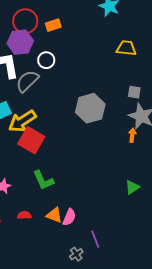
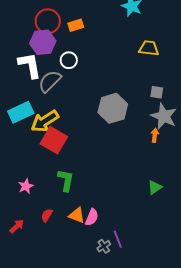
green L-shape: (43, 180) -> (66, 180), turned -145
red semicircle: (24, 215) -> (47, 215), turned -56
gray cross: (76, 254) -> (104, 246), moved

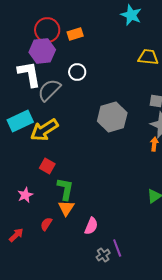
white circle: (69, 60) -> (77, 72), moved
red square: (54, 140) -> (47, 166), moved, size x0.6
orange triangle: (77, 215) -> (66, 208), moved, turned 42

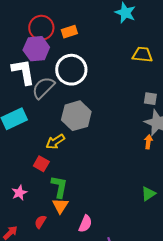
white circle: (77, 72) -> (71, 70), size x1.8
gray hexagon: (112, 117) -> (76, 116), moved
yellow arrow: (44, 130) -> (55, 142), moved, size x0.7

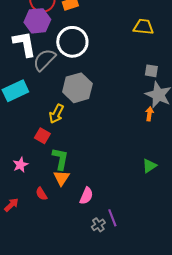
yellow arrow: (55, 142) -> (56, 114), turned -30
red semicircle: (40, 222) -> (41, 194), turned -64

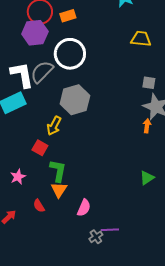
white L-shape: (24, 44) -> (22, 75), moved
purple line: (112, 218) -> (110, 230), turned -72

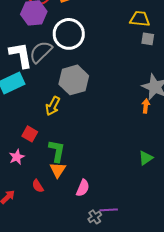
gray square: (149, 83) -> (148, 39), moved
red square: (40, 148) -> (30, 134), moved

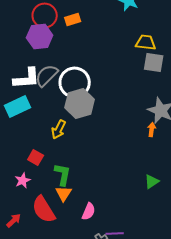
white circle: (69, 34) -> (75, 82), moved
gray square: (148, 39) -> (154, 62), size x1.5
white L-shape: (21, 55) -> (27, 78), turned 96
red semicircle: (38, 186) -> (44, 209), size x2.0

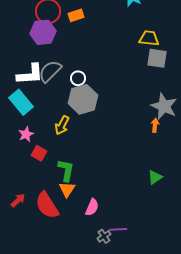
white circle: (75, 82) -> (78, 78), size x0.5
cyan rectangle: (18, 106) -> (21, 102), turned 75
pink star: (23, 180) -> (26, 134), moved
red arrow: (14, 220) -> (18, 200), moved

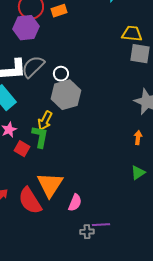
orange arrow: (155, 125) -> (138, 138), moved
green L-shape: (66, 170) -> (40, 137), moved
orange triangle: (67, 189) -> (50, 185), size x1.6
gray cross: (104, 236) -> (87, 232), turned 32

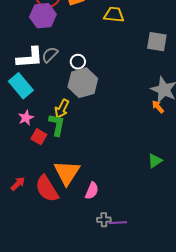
yellow trapezoid: (132, 34) -> (114, 15), moved
gray semicircle: (33, 67) -> (50, 55), size x0.7
orange arrow: (138, 138) -> (158, 107), moved, turned -48
purple line: (101, 225) -> (118, 223), moved

